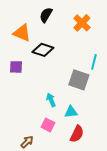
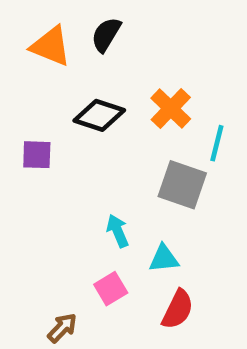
orange cross: (82, 23) -> (171, 109), moved
orange triangle: (22, 33) -> (51, 46), moved
pink square: (48, 125) -> (111, 289), turned 32

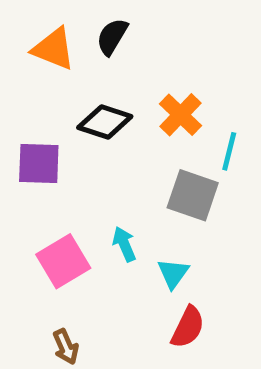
purple square: (37, 155) -> (39, 164), size x1.4
cyan triangle: (164, 259) -> (173, 273), turned -48
pink square: (111, 289) -> (63, 261), moved, size x1.5
brown arrow: (62, 328) -> (66, 347), turned 112

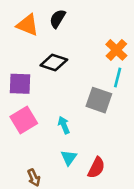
orange cross: (180, 115) -> (116, 50), moved
pink square: (63, 261) -> (24, 120), moved
cyan triangle: (173, 273) -> (69, 158), moved

